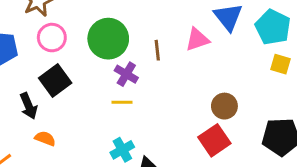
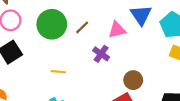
brown line: (157, 50) -> (82, 27), moved, turned 48
purple cross: (126, 74) -> (101, 54), moved

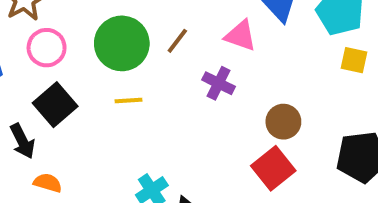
pink triangle: (117, 30) -> (241, 36), turned 42
yellow line: (58, 72) -> (128, 101), moved

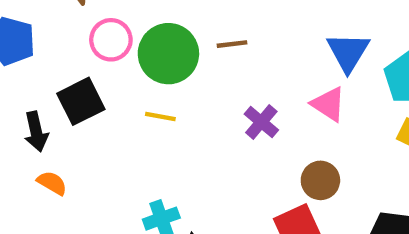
pink triangle: (241, 36) -> (328, 104), moved
brown line: (177, 41) -> (232, 44), moved, turned 32
pink circle: (47, 48) -> (111, 40), moved

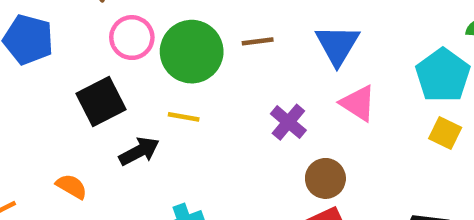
blue triangle: (348, 52) -> (337, 45), moved
black arrow: (36, 132) -> (139, 151), moved, turned -105
brown circle: (320, 180) -> (325, 178), moved

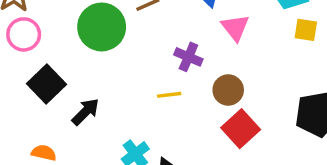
pink circle: (132, 38) -> (24, 34), moved
pink triangle: (358, 103) -> (235, 28), turned 36
yellow line: (184, 117) -> (169, 95), moved

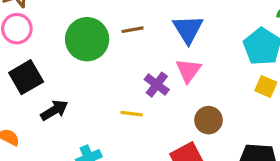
pink triangle: (235, 28) -> (188, 70), moved
brown circle: (228, 90) -> (209, 120), moved

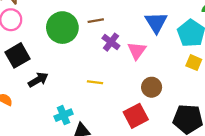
blue triangle: (188, 29) -> (156, 22), moved
purple cross: (157, 85) -> (111, 42), moved

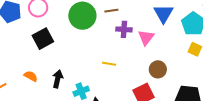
purple cross: (111, 42) -> (124, 29), turned -35
black arrow: (38, 80) -> (58, 79), moved, turned -48

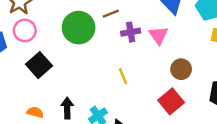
yellow line: (109, 64) -> (123, 76), turned 72

